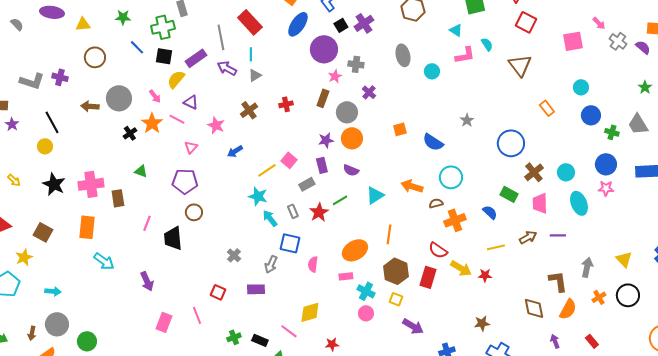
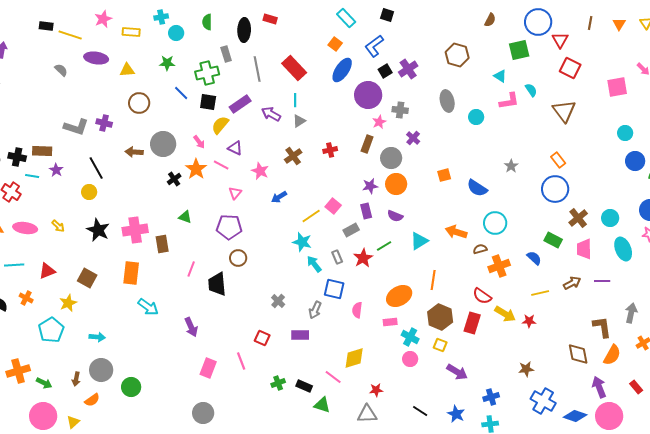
gray line: (221, 37) -> (257, 69), moved
orange rectangle: (547, 108) -> (558, 160), moved
purple arrow: (555, 341) -> (599, 387), size x1.5

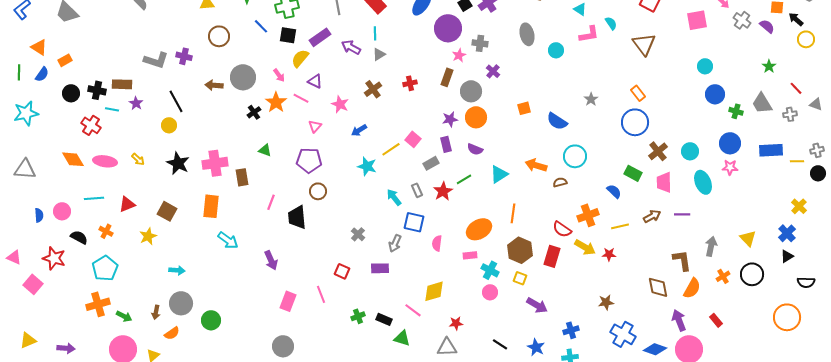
cyan star: (302, 242) -> (367, 166), moved
orange cross: (499, 266) -> (588, 215), moved
cyan pentagon: (51, 330) -> (105, 268), moved

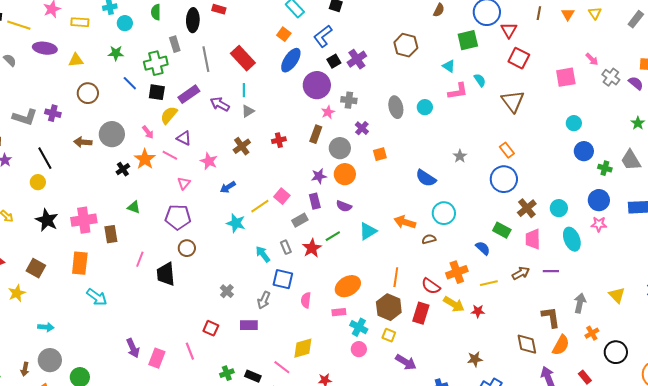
gray ellipse: (527, 34) -> (396, 107), moved
orange square: (524, 108) -> (380, 154), moved
orange line: (513, 213) -> (396, 277), moved
purple arrow: (271, 260) -> (133, 348), moved
black circle: (752, 274) -> (616, 352), moved

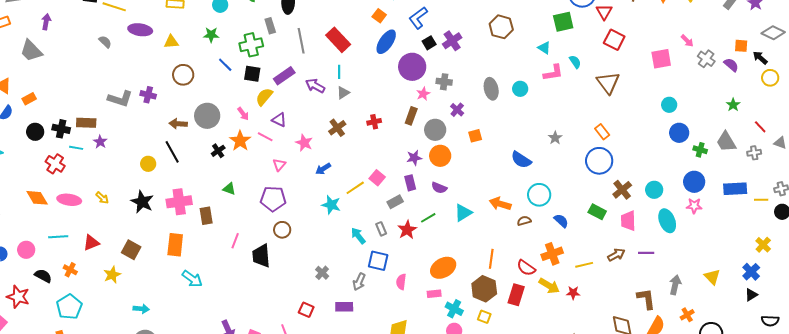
black line: (45, 158) -> (172, 152), moved
yellow circle: (38, 182) -> (148, 164), moved
blue semicircle: (483, 248) -> (561, 221), moved

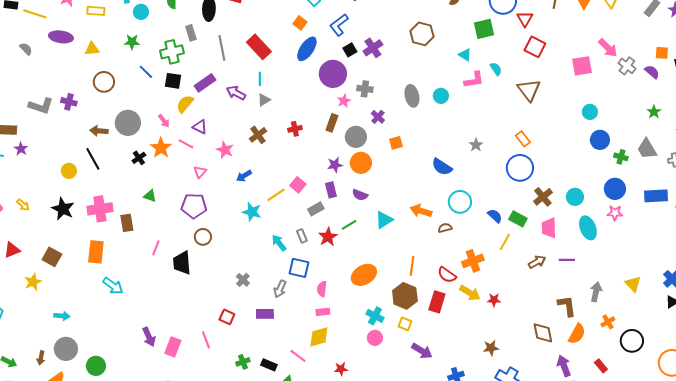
pink arrow: (687, 41) -> (608, 48), size x1.5
blue semicircle: (561, 221) -> (495, 216), moved
yellow line: (584, 265) -> (505, 242), moved, turned -48
pink rectangle: (434, 294) -> (323, 312), moved

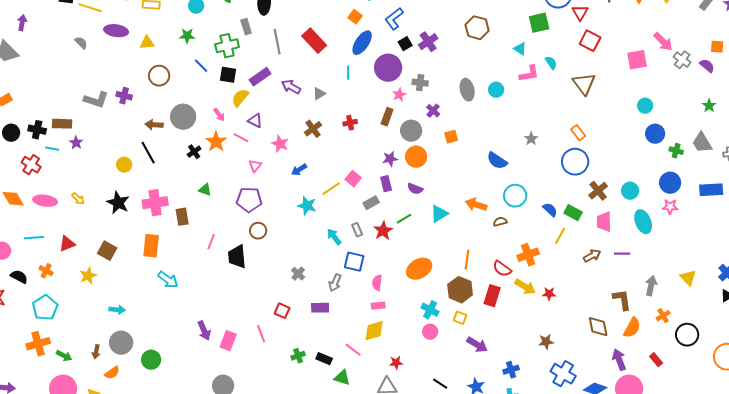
cyan line: (260, 79) -> (348, 73), moved

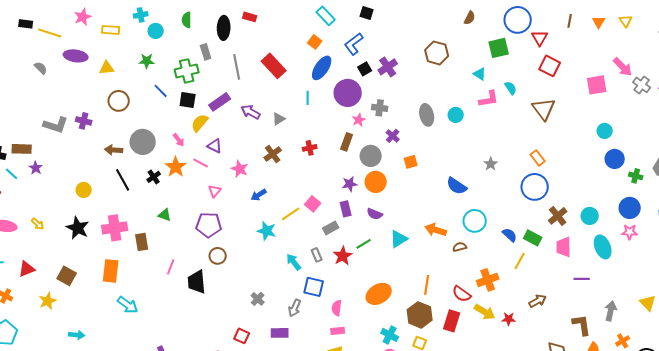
cyan line: (52, 149) -> (12, 174), turned 32
black line: (148, 153) -> (123, 180), moved
brown arrow: (592, 256) -> (538, 301), moved

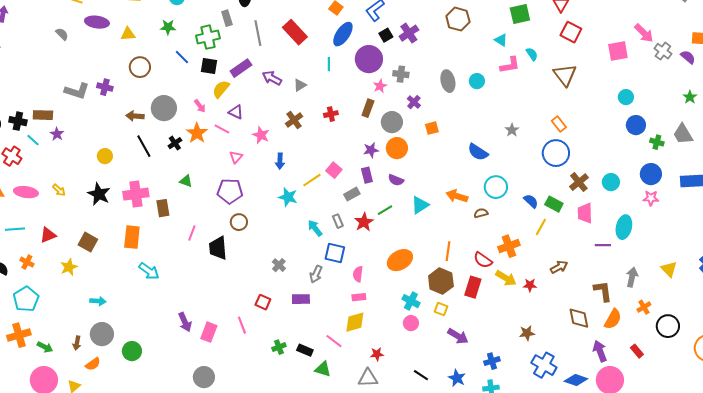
blue arrow: (259, 195) -> (280, 161), turned -56
cyan ellipse: (603, 247) -> (624, 227), moved, turned 35

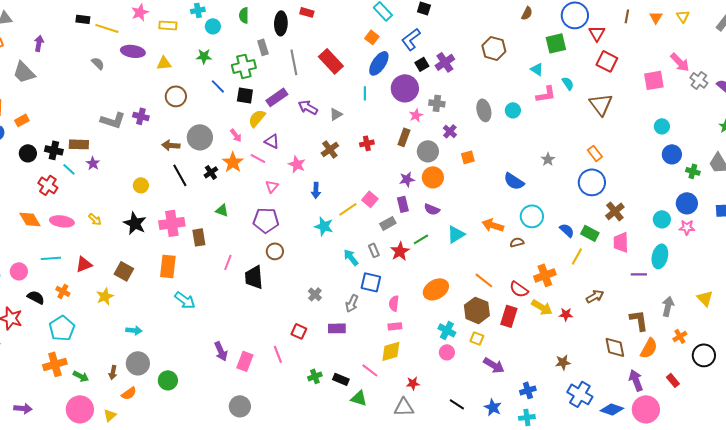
cyan circle: (611, 182) -> (662, 219), moved
orange line: (448, 251) -> (484, 280), turned -60

